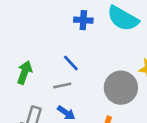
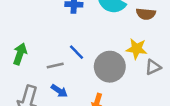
blue line: (71, 63) -> (77, 52), moved

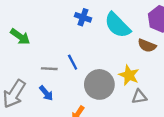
green arrow: (20, 54) -> (20, 37), moved, turned 90

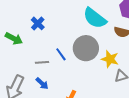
blue cross: (83, 17) -> (38, 23), moved, turned 32
gray circle: (99, 84) -> (86, 48), moved

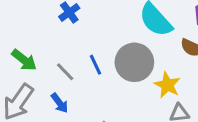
green arrow: (14, 39) -> (24, 60), moved
gray line: (42, 62) -> (65, 72), turned 40

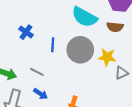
blue line: (96, 65) -> (53, 45), moved, turned 48

